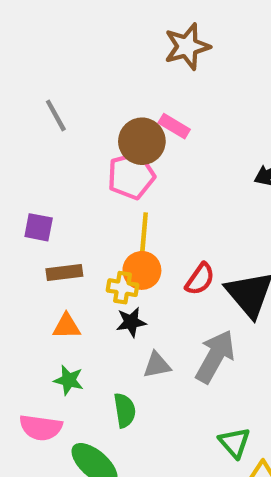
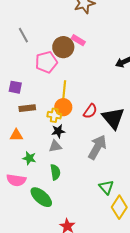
pink pentagon: (131, 176) -> (46, 62), moved
orange triangle: (67, 326) -> (16, 135), moved
gray triangle: (157, 365) -> (55, 146), moved

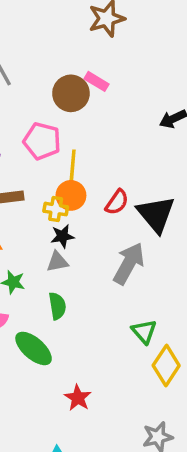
pink pentagon: (46, 62) -> (42, 141), moved, turned 30

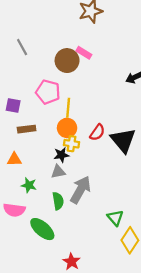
yellow cross: (56, 209) -> (72, 144), moved
gray arrow: (129, 263) -> (81, 190), moved

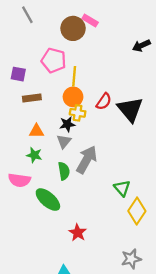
orange triangle: (14, 159) -> (37, 131), moved
gray triangle: (58, 172) -> (64, 141), turned -40

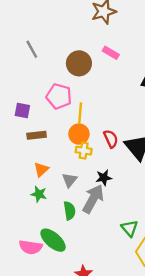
pink rectangle: (90, 20) -> (111, 53), moved
red semicircle: (104, 101) -> (111, 139), turned -60
black star: (67, 124) -> (104, 178), moved
orange triangle: (37, 131) -> (41, 169), turned -42
pink semicircle: (19, 180) -> (31, 247), moved

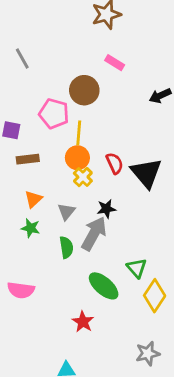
brown circle: (79, 63) -> (84, 90), moved
yellow cross: (84, 151) -> (83, 177), turned 35
green ellipse: (53, 240) -> (104, 286), moved

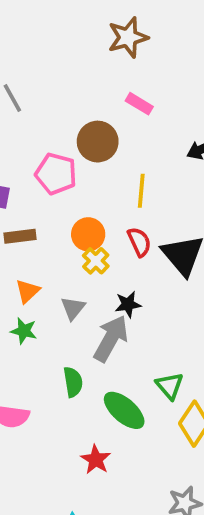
yellow line: (79, 133) -> (141, 191), moved
green semicircle: (66, 247) -> (73, 382), moved

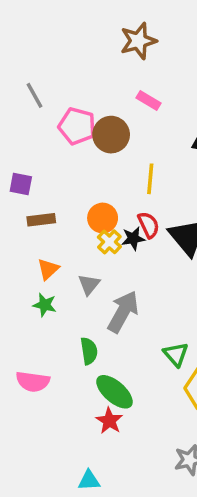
pink pentagon: (56, 174) -> (77, 126), moved
black star: (128, 304) -> (133, 238), moved
green ellipse: (124, 410) -> (114, 392), moved

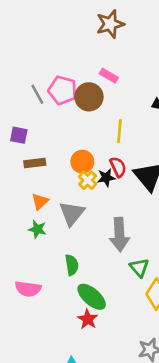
gray line: (34, 95) -> (37, 94), moved
pink rectangle: (149, 100) -> (109, 76), moved
gray triangle: (89, 284) -> (72, 213), size x1.5
gray arrow: (123, 312) -> (119, 235), moved, turned 148

